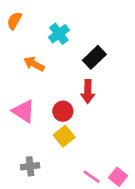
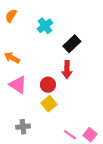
orange arrow: (34, 64) -> (12, 58), moved

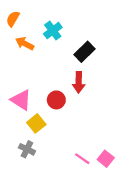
orange arrow: (12, 58) -> (25, 44), moved
yellow square: (49, 104) -> (36, 123), moved
gray cross: (23, 127) -> (27, 149), turned 32

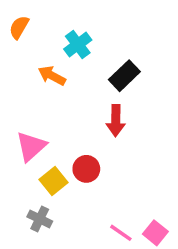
orange arrow: (25, 44) -> (52, 76), moved
pink triangle: (21, 100) -> (31, 146), turned 45
red circle: (56, 100) -> (86, 169), moved

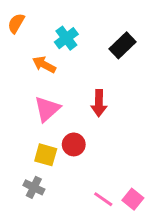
black rectangle: (124, 76) -> (123, 45), moved
pink triangle: (31, 146) -> (47, 109), moved
yellow square: (54, 181) -> (46, 155), turned -35

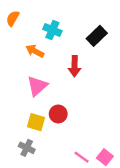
cyan cross: (66, 38) -> (52, 30), turned -30
red arrow: (99, 103) -> (75, 66), moved

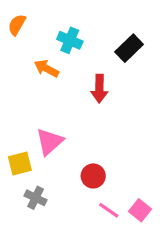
pink triangle: (37, 86) -> (50, 142), moved
red circle: (58, 114) -> (93, 176), moved
yellow square: (36, 122) -> (20, 163), moved, turned -30

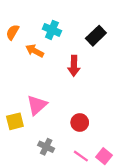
orange semicircle: (17, 25) -> (13, 32), moved
red circle: (93, 176) -> (80, 122), moved
gray cross: (36, 198) -> (46, 147), moved

